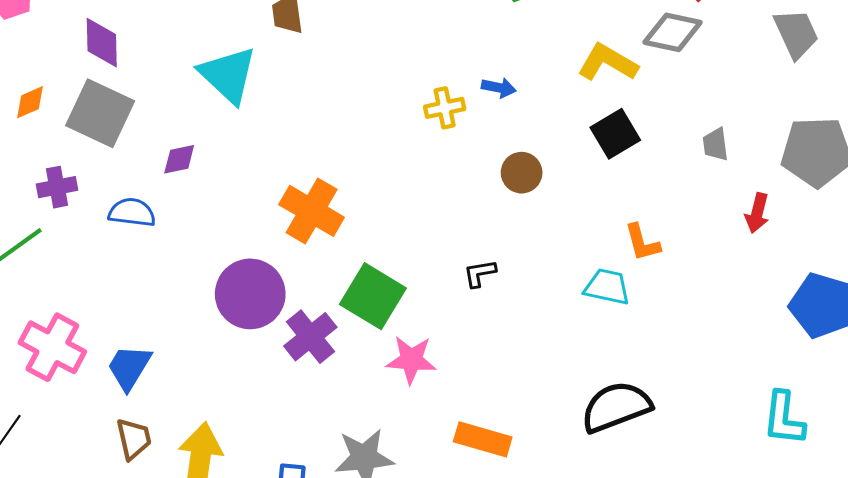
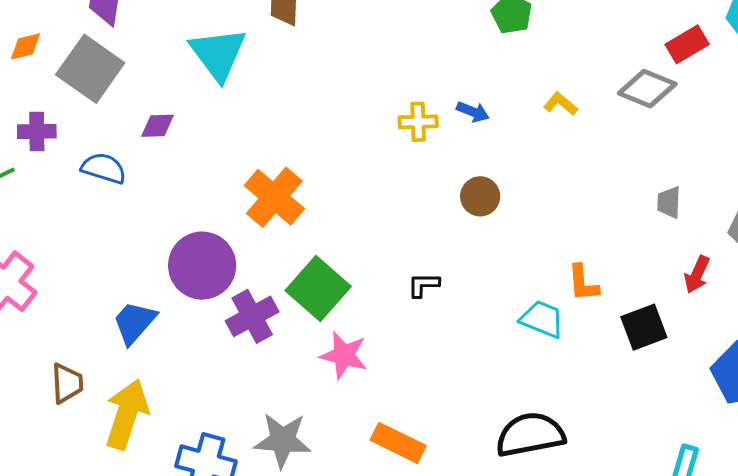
yellow L-shape: (608, 63) -> (561, 104), moved, size x0.6
black square: (615, 134) -> (644, 327), moved
blue trapezoid: (129, 367) -> (134, 322), moved

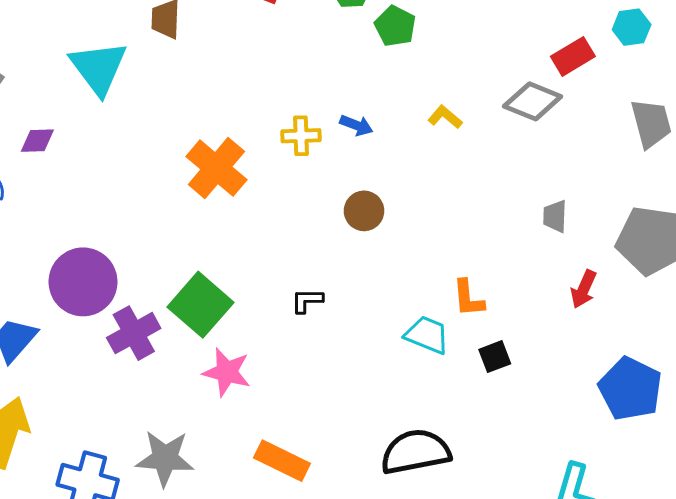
orange cross: (274, 197) -> (216, 168), moved
black square: (644, 327) -> (495, 357), moved, size x0.7

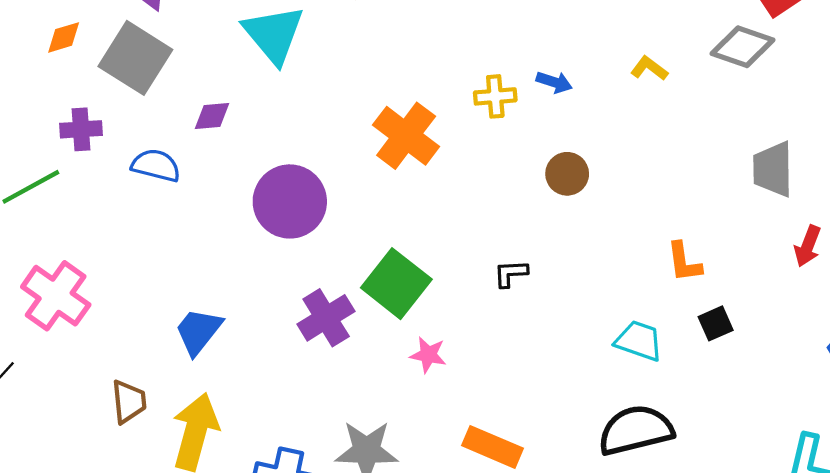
gray trapezoid: (555, 216) -> (773, 169), size x1.6
purple circle: (83, 282) -> (290, 201), moved
cyan trapezoid: (427, 335) -> (639, 341), moved
pink star: (227, 372) -> (428, 355), size x0.7

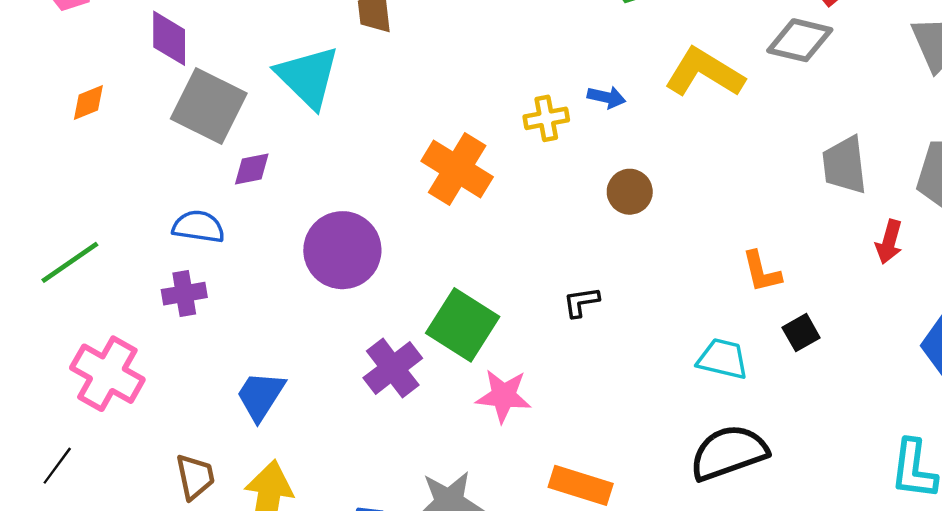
gray square: (135, 58) -> (209, 106), moved
yellow L-shape: (649, 68) -> (704, 73), size x2.0
purple cross: (81, 129) -> (184, 294), moved
pink star: (428, 355) -> (504, 396), size x1.4

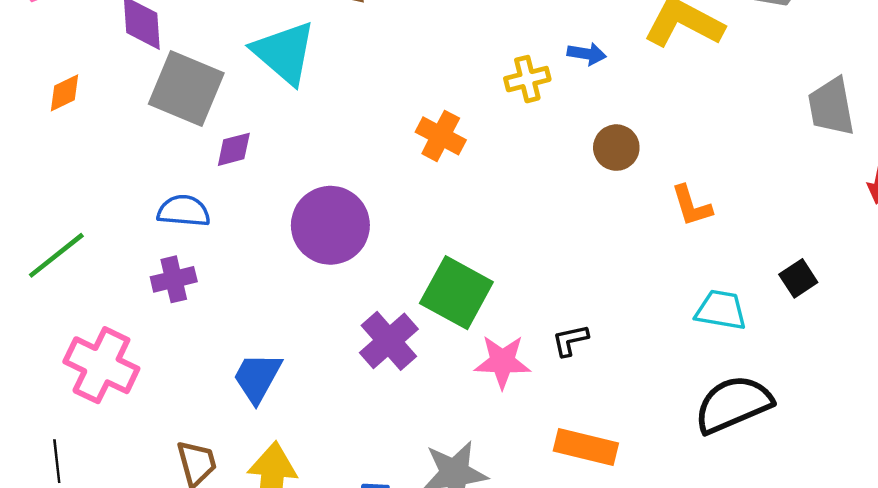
orange cross: (457, 169) -> (441, 136), size x0.7
orange L-shape: (762, 272) -> (692, 206), moved
black L-shape: (581, 302) -> (570, 340), moved
black line: (57, 466) -> (57, 461), turned -39

